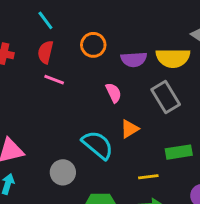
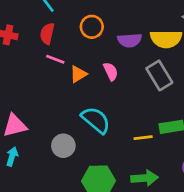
orange triangle: (129, 129) -> (78, 74), moved
yellow line: (148, 177) -> (143, 138), moved

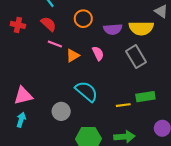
red semicircle: (47, 34) -> (48, 24), turned 119

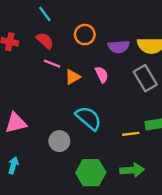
cyan arrow: (21, 120) -> (13, 165), moved

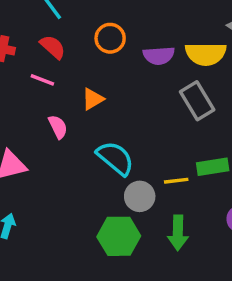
pink line: (52, 64) -> (42, 80), moved
pink semicircle: (102, 75) -> (58, 127), moved
gray circle: (59, 141) -> (140, 196), moved
green arrow: (132, 170) -> (178, 233), turned 95

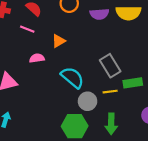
gray rectangle: (197, 101) -> (110, 66), moved
pink semicircle: (58, 127) -> (37, 58), turned -72

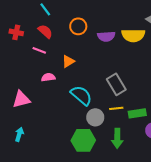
green rectangle: (133, 83) -> (137, 113), moved

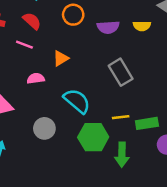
yellow semicircle: (133, 35) -> (142, 26), size x0.6
gray rectangle: (116, 84) -> (121, 72), moved
gray circle: (95, 117) -> (44, 128), moved
green hexagon: (83, 140) -> (93, 137), moved

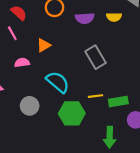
pink line: (24, 45) -> (12, 33), turned 40
green arrow: (122, 155) -> (110, 137), moved

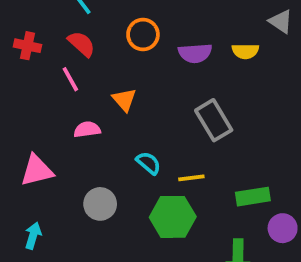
orange triangle: (44, 45) -> (124, 100), turned -40
cyan semicircle: (58, 82) -> (149, 163), size x0.6
yellow line: (96, 96) -> (191, 178), moved

